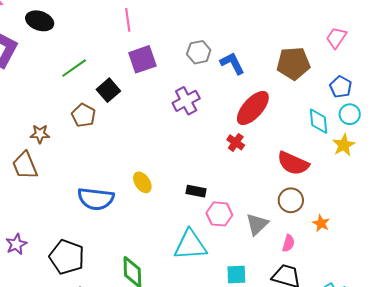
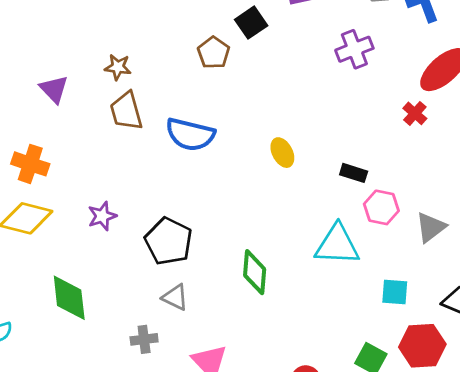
brown star: (40, 134) -> (118, 67), moved
blue semicircle: (96, 199) -> (190, 134), moved

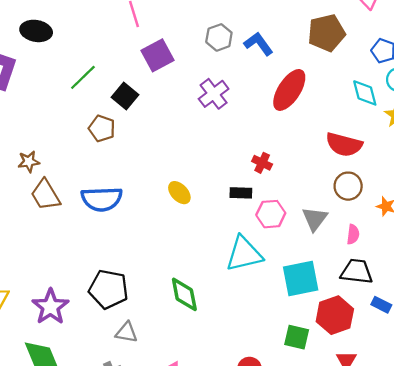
red cross: (415, 113) -> (262, 163), moved
purple star: (102, 216) -> (50, 307), moved, size x1.5
cyan square: (395, 292) -> (301, 279), size x1.6

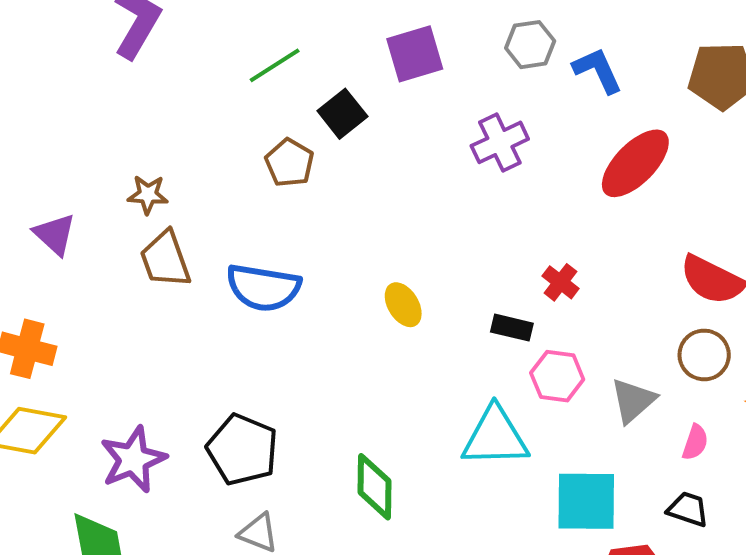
black trapezoid: (357, 271) -> (688, 509), size x0.7

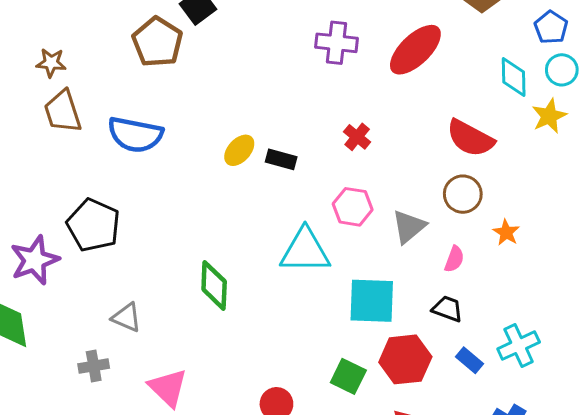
purple cross: (500, 142) -> (337, 43), moved, turned 30
brown pentagon: (290, 163) -> (157, 42), size x1.4
yellow ellipse: (403, 305) -> (239, 150), turned 72
black rectangle: (512, 328) -> (281, 159), moved
black pentagon: (242, 450) -> (93, 225), moved

